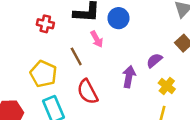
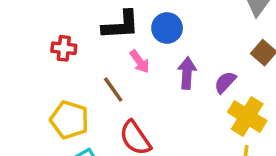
purple arrow: (129, 77) -> (187, 73), moved
yellow cross: (167, 86) -> (247, 116), size x1.5

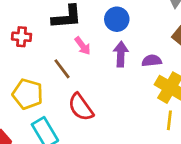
blue circle: (167, 28) -> (117, 19), moved
purple semicircle: (225, 82) -> (152, 61), turned 42

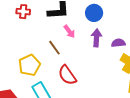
red cross: (22, 37) -> (23, 12), moved
yellow pentagon: (28, 94) -> (30, 65), turned 30

